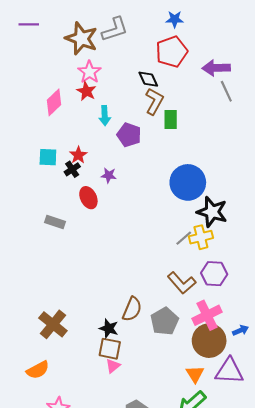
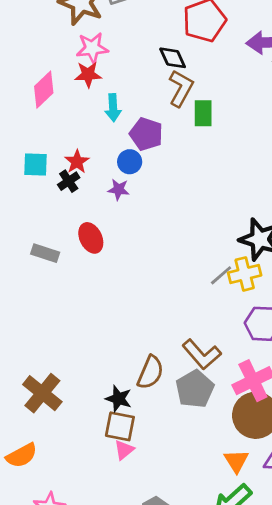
pink star: (89, 72) -> (92, 48), turned 30
red star: (86, 91) -> (88, 74), turned -30
blue circle: (188, 182) -> (130, 162), moved, size x0.5
red ellipse: (88, 198) -> (91, 238), moved
brown L-shape: (182, 283) -> (202, 354), moved

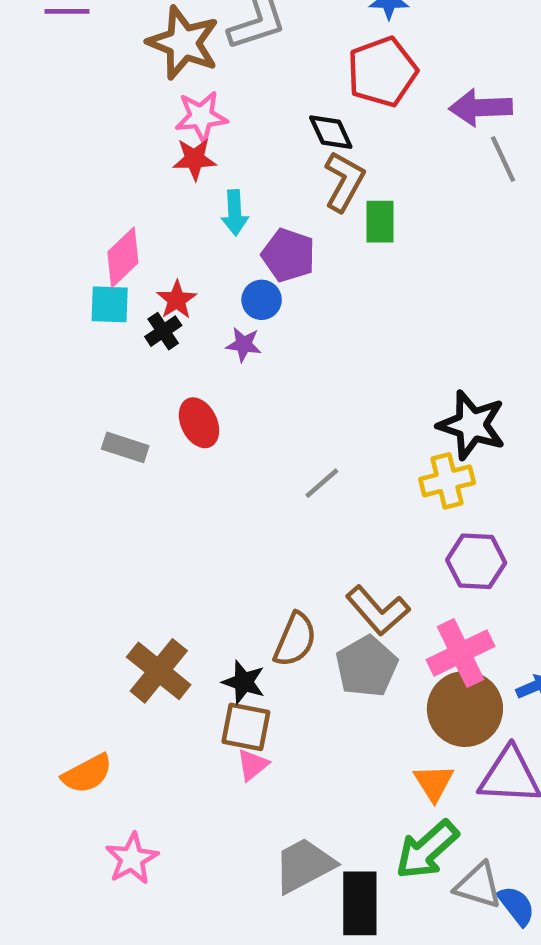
pink diamond: (44, 90) -> (123, 257), moved
gray line: (221, 275) -> (322, 483), moved
brown cross: (42, 393) -> (159, 671), moved

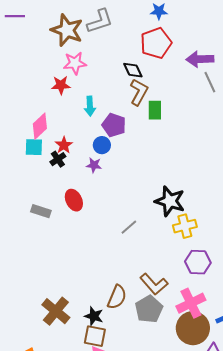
red star: (194, 159) -> (61, 85), moved
black star: (472, 425) -> (170, 201), moved

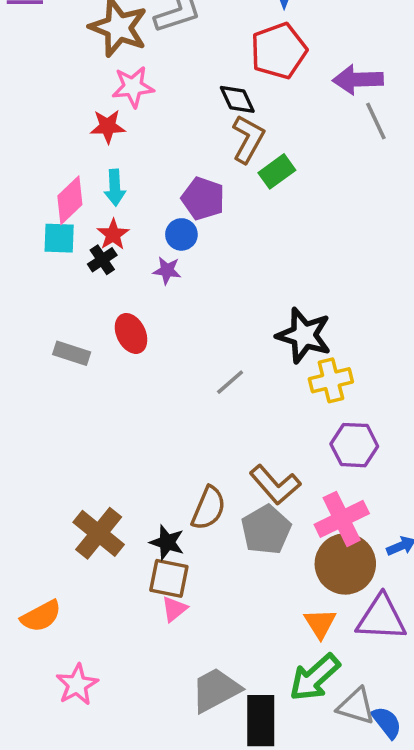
cyan arrow: (90, 106) -> (115, 188), moved
green rectangle: (155, 110) -> (277, 171), turned 54

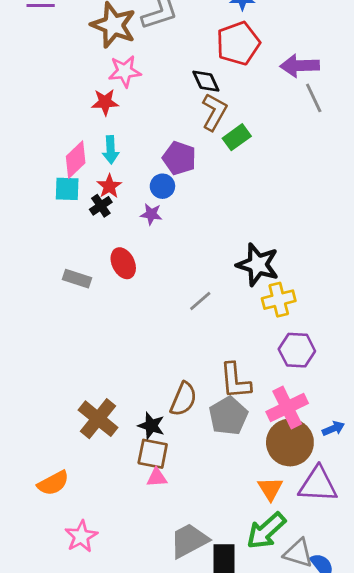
brown L-shape: (275, 485) -> (235, 381), turned 36
pink triangle: (174, 609) -> (157, 478), turned 35

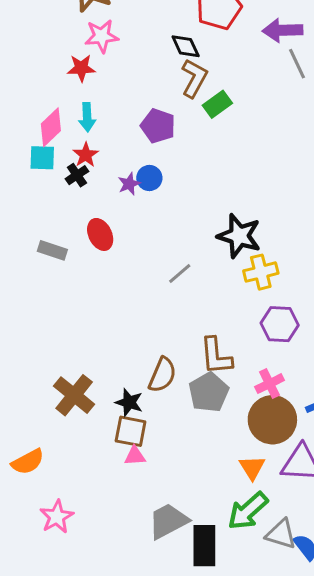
blue circle: (162, 186) -> (149, 178), moved
purple star: (151, 214) -> (129, 184), turned -30
pink cross: (287, 407) -> (270, 384), size x0.7

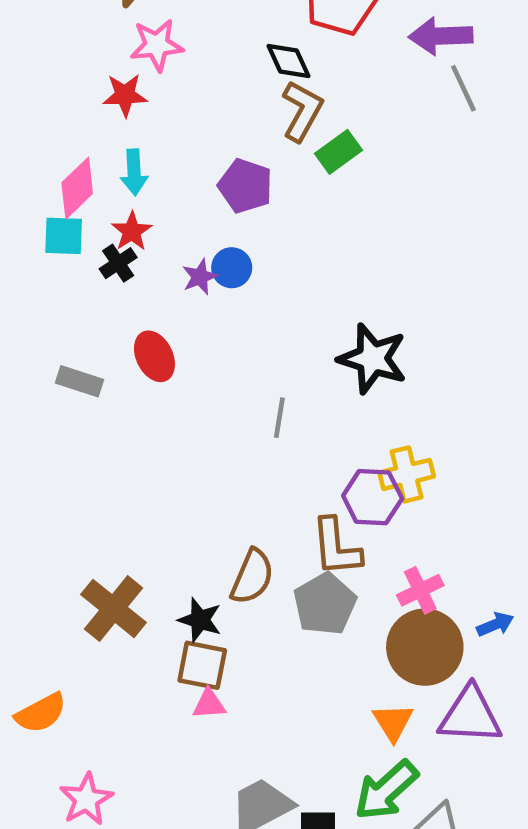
yellow cross: (261, 272) -> (407, 474), moved
gray line: (180, 274) -> (279, 418), turned -40
purple hexagon: (280, 324) -> (373, 497), moved

